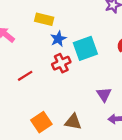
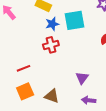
cyan square: (85, 48) -> (74, 20), moved
red line: (25, 76) -> (23, 68), moved

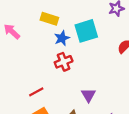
purple triangle: (82, 78) -> (88, 95), moved

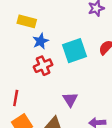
cyan square: (86, 31) -> (75, 51), moved
red line: (36, 92) -> (16, 98), turned -49

